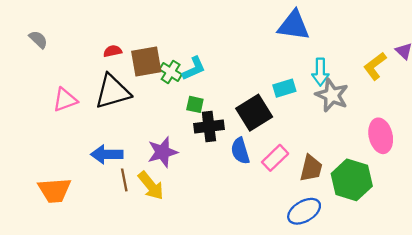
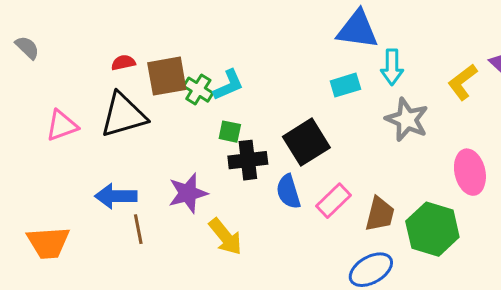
cyan arrow: (320, 72) -> (392, 67), moved
cyan rectangle: (284, 88) -> (345, 85), moved
yellow arrow: (151, 186) -> (225, 237), moved

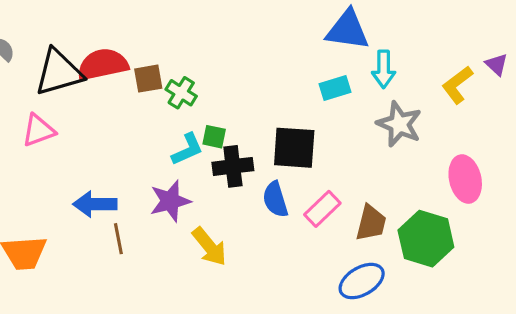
red semicircle: (123, 63) -> (103, 64), size x2.0
brown square: (167, 76) -> (148, 79), size x0.7
cyan L-shape: (228, 85) -> (187, 149), moved
black triangle: (123, 115) -> (59, 72), moved
black square: (306, 142) -> (294, 148), turned 36

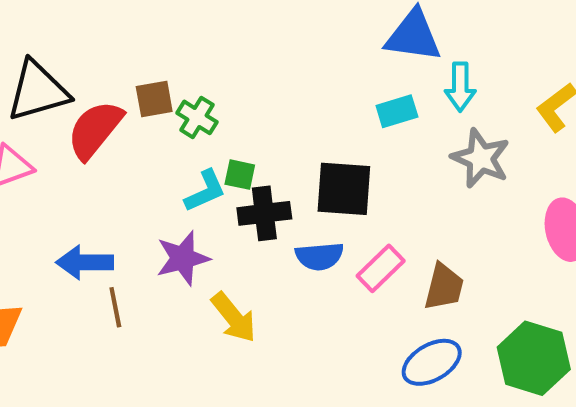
red semicircle: (103, 64) -> (95, 130), moved, turned -39
blue semicircle: (275, 199) -> (319, 256), turned -78
green hexagon: (426, 239) -> (534, 358), moved

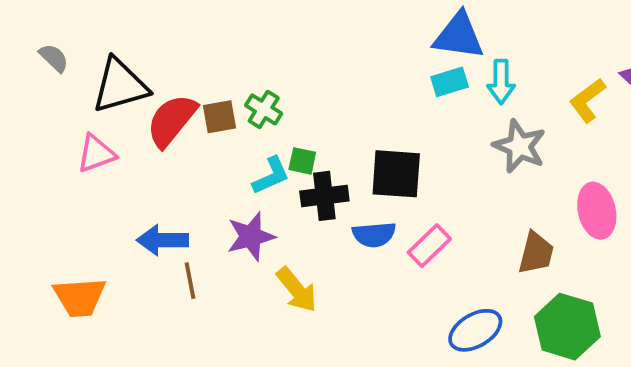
brown square: (154, 99) -> (219, 117), moved
cyan rectangle: (397, 111) -> (450, 82), moved
brown trapezoid: (444, 287) -> (536, 253), moved

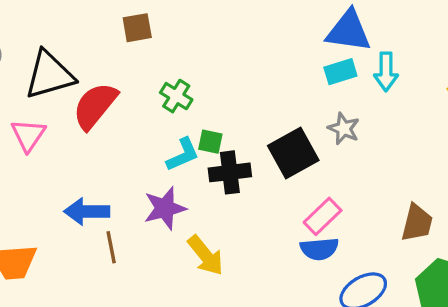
brown square: (219, 117) -> (137, 28), moved
gray star: (519, 146) -> (344, 129), moved, size x0.7
pink triangle: (96, 154) -> (28, 135), turned -36
black square: (396, 174) -> (293, 153), turned -33
blue semicircle: (374, 235) -> (319, 249), moved

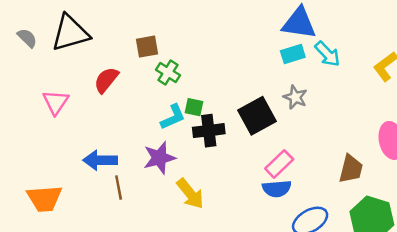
brown square: (137, 28) -> (147, 47), moved
cyan arrow: (386, 72) -> (327, 54), turned -44
black triangle: (49, 75) -> (70, 33), moved
red semicircle: (95, 106) -> (106, 80), size x0.7

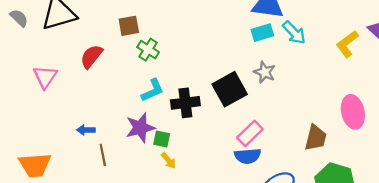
green square: (194, 107) -> (162, 139), moved
blue arrow: (100, 160) -> (86, 130), size x0.6
yellow arrow: (190, 194) -> (168, 161), size x0.6

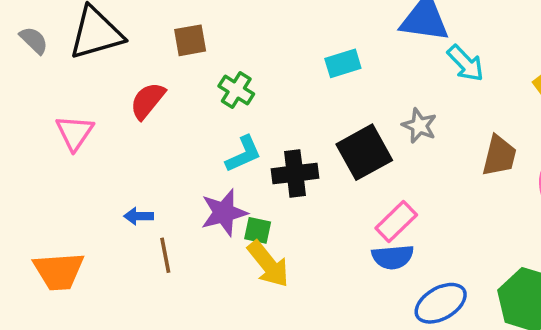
brown square: (129, 26) -> (190, 40), moved
cyan rectangle: (262, 33) -> (343, 63), moved
brown trapezoid: (316, 138) -> (499, 156), moved
yellow arrow: (168, 161) -> (268, 264), size x1.8

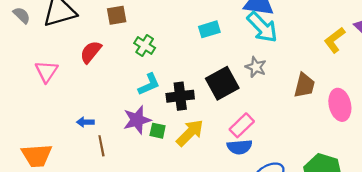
cyan arrow: (466, 63) -> (262, 27), moved, size x1.4
yellow arrow: (268, 264) -> (190, 133), moved, turned -96

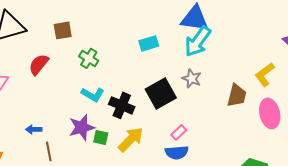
cyan arrow: (262, 27) -> (198, 41), turned 80
yellow L-shape: (335, 40) -> (265, 74), moved
cyan L-shape: (149, 84) -> (93, 94), turned 55
black cross: (180, 96) -> (122, 105), turned 30
pink rectangle: (242, 125) -> (179, 132), size x0.7

